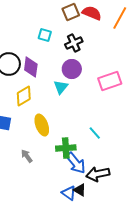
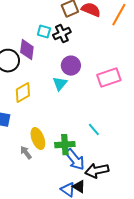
black cross: (74, 43) -> (62, 34), moved
purple diamond: (31, 67) -> (27, 50), moved
yellow ellipse: (42, 125) -> (38, 139), moved

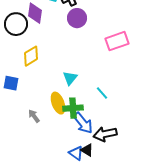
purple circle: (71, 66) -> (77, 18), moved
cyan triangle: (60, 84) -> (70, 78), moved
yellow ellipse: (38, 139) -> (58, 103), moved

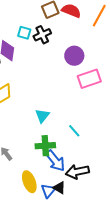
purple circle: (77, 18) -> (74, 56), moved
yellow ellipse: (58, 103) -> (29, 182), moved
blue triangle: (76, 153) -> (48, 191), turned 35

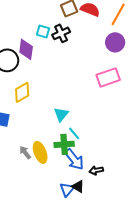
purple circle: (74, 56) -> (115, 42), moved
cyan line: (74, 131) -> (74, 133), moved
black arrow: (77, 172) -> (96, 170), size x0.6
yellow ellipse: (29, 182) -> (40, 152), moved

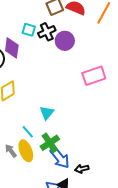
purple circle: (115, 42) -> (65, 41), moved
cyan line: (74, 133) -> (28, 132), moved
green cross: (64, 144) -> (50, 143), turned -30

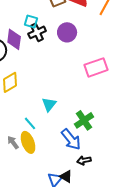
black cross: (47, 32) -> (37, 32), moved
green cross: (50, 143) -> (84, 120), moved
blue arrow: (60, 158) -> (71, 139), moved

